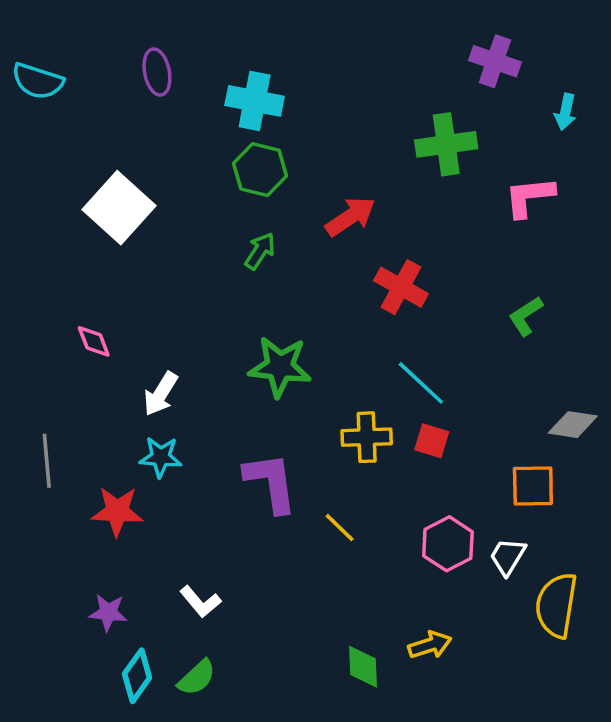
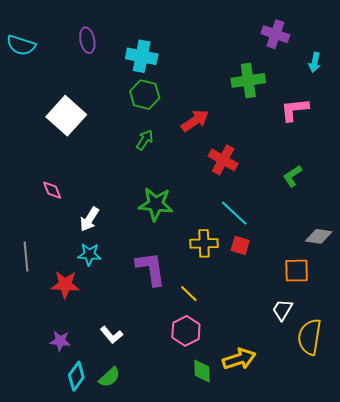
pink hexagon: (448, 544) -> (186, 331), moved
yellow arrow: (430, 645) -> (239, 359), size x1.4

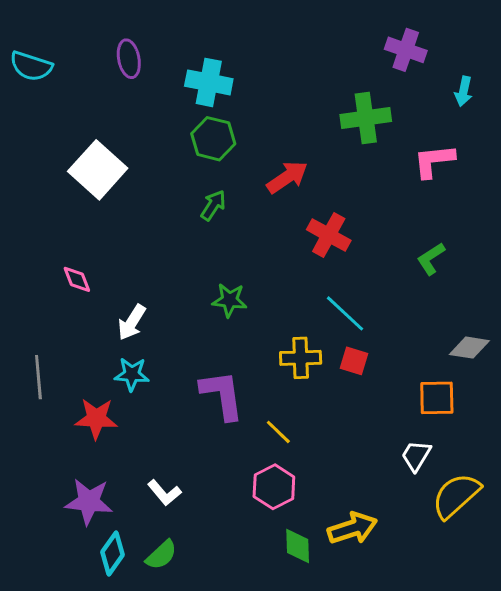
green star: (156, 204) -> (229, 300), size x0.7
yellow semicircle: (310, 337) -> (456, 496), turned 39
purple star: (60, 341) -> (89, 502), size x1.5

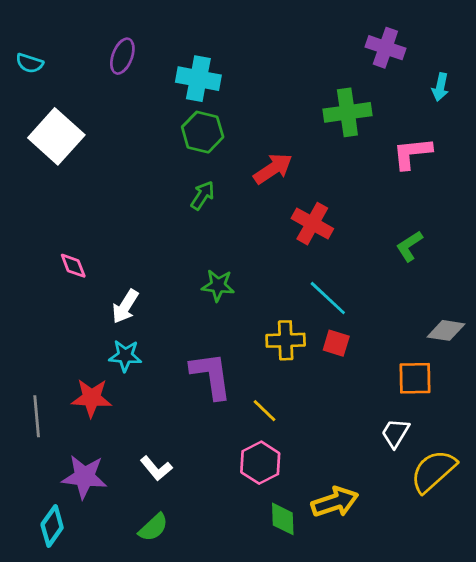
purple ellipse: (129, 59) -> (122, 56), turned 32
cyan semicircle: (31, 66) -> (30, 63), size x0.7
white square: (98, 170) -> (56, 136), moved
gray line: (38, 377) -> (37, 416), moved
cyan diamond: (113, 553) -> (52, 526), moved

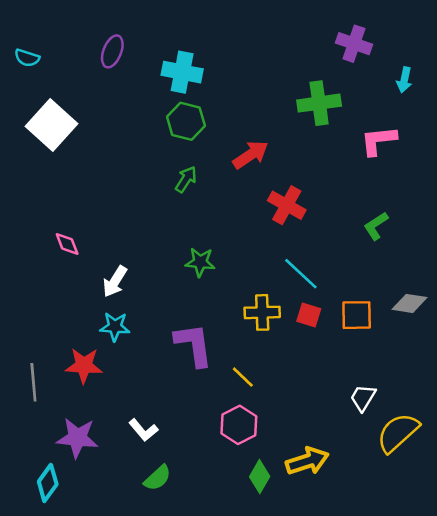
orange square: (415, 378) -> (357, 315), moved
green diamond: (283, 519) -> (260, 477), turned 32
green semicircle: (153, 527) -> (158, 478), moved

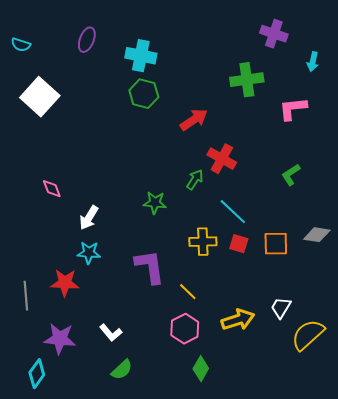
green arrow: (186, 179) -> (195, 180), moved
yellow arrow: (307, 461) -> (238, 320), moved

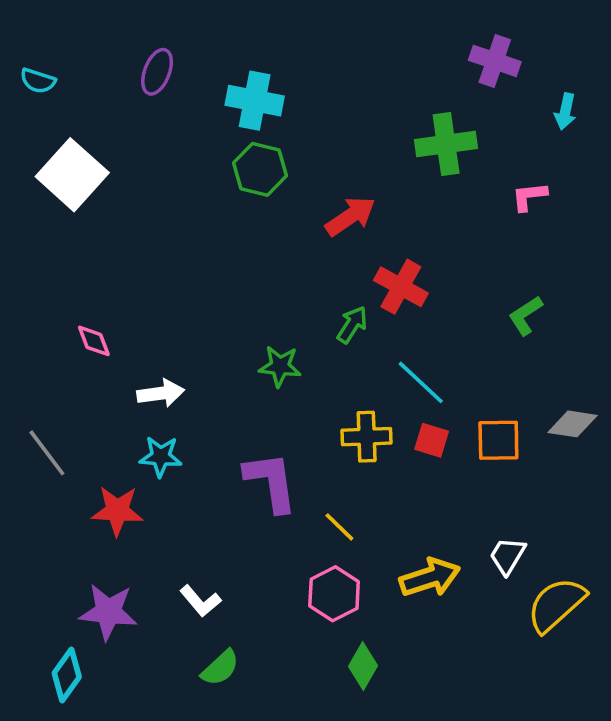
pink L-shape: (293, 109) -> (529, 196), size x0.7
white arrow: (89, 218) -> (161, 393), turned -130
gray line: (26, 296) -> (47, 453), moved, turned -32

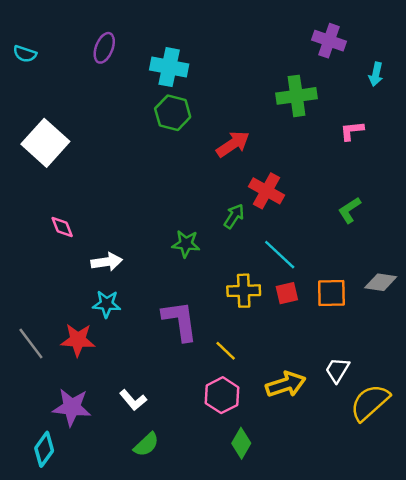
white square: (72, 175) -> (45, 143), moved
red square: (432, 440) -> (287, 293), turned -30
gray line: (47, 453) -> (31, 344), moved

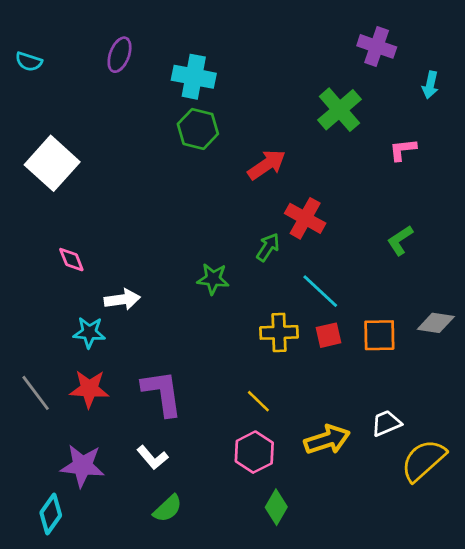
green cross: (297, 96) -> (340, 110), turned -33
cyan star: (107, 304) -> (89, 332), moved
purple L-shape: (180, 321) -> (162, 393), moved
white trapezoid: (337, 370) -> (386, 423), turned 36

